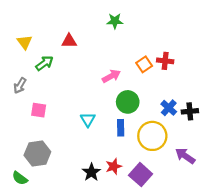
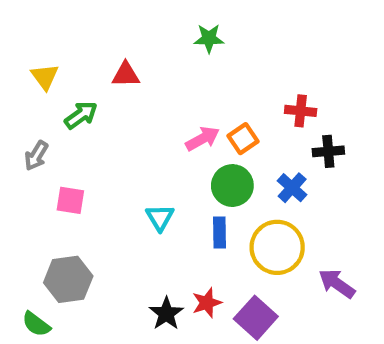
orange square: (144, 64) -> (243, 139), moved
blue cross: (169, 108) -> (292, 188), moved
black cross: (190, 111) -> (328, 151), moved

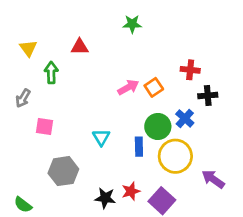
green arrow: (81, 115) -> (51, 73), turned -55
green circle: (232, 186) -> (158, 126), moved
gray hexagon: (68, 279) -> (63, 171), moved
black star: (166, 313) -> (105, 198), turned -30

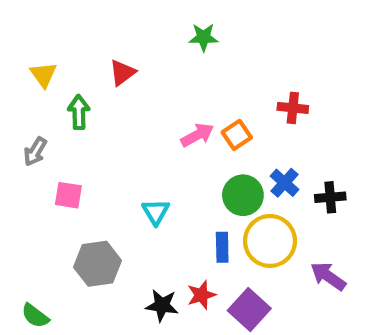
red triangle: (80, 47) -> (122, 73), turned -36
black cross: (208, 95) -> (330, 197), moved
blue rectangle: (139, 147) -> (222, 247), moved

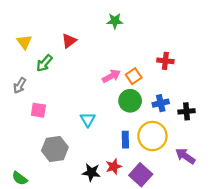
green arrow: (79, 112) -> (44, 63), turned -138
blue cross: (285, 183) -> (161, 103), turned 35
green circle: (243, 195) -> (130, 101), moved

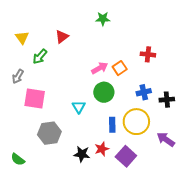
green circle: (130, 101) -> (104, 92), moved
pink square: (38, 110) -> (35, 99), size x1.5

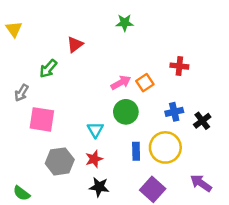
yellow triangle: (22, 38) -> (14, 29), moved
black cross: (167, 100) -> (202, 121), turned -32
purple arrow: (166, 139) -> (201, 183), moved
red star: (102, 149) -> (94, 159), moved

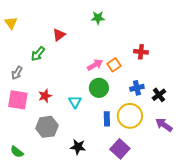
pink square: (42, 119) -> (18, 100), moved
red star: (94, 159) -> (45, 96), moved
purple arrow: (201, 183) -> (164, 125), moved

